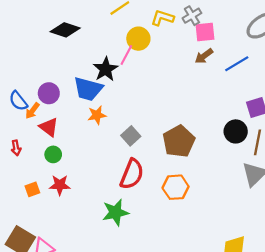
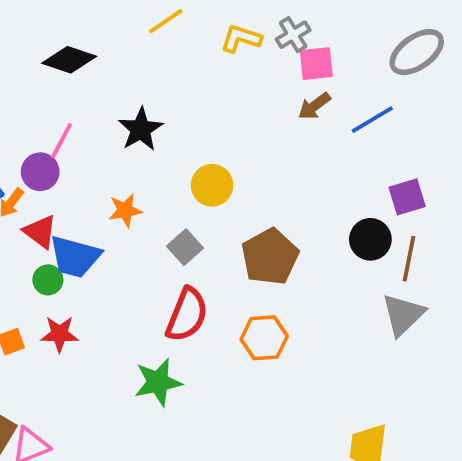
yellow circle: (138, 39) -> (212, 185), moved
pink line: (126, 55) -> (61, 141), moved
blue trapezoid: (88, 89) -> (75, 257), moved

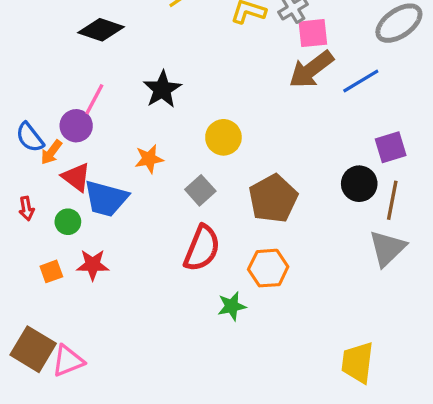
brown arrow: (314, 106) -> (311, 69), size x1.6
green circle: (48, 280) -> (68, 222), moved
green star: (158, 382) -> (232, 306), moved, size x0.7

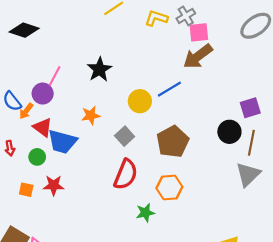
black diamond: (101, 30) -> (24, 30), moved
blue line: (361, 81) -> (169, 89), moved
orange square: (51, 271) -> (26, 190), turned 32

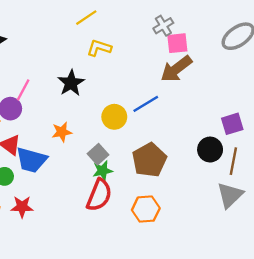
yellow L-shape: (156, 18) -> (99, 48), moved
green star: (145, 213) -> (103, 171), moved

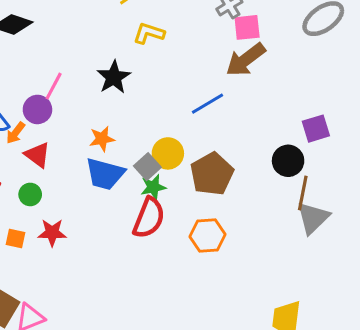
yellow circle: (114, 117) -> (168, 153), moved
blue trapezoid: (31, 160) -> (105, 174), moved
brown line: (233, 161) -> (303, 193), moved

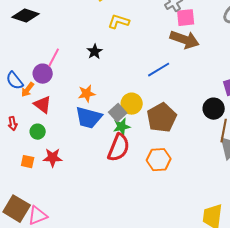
brown arrow: (246, 60) -> (185, 40), turned -124
black star: (114, 77) -> (95, 52), size x0.7

